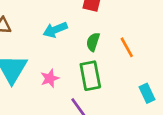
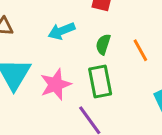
pink star: (50, 78) -> (56, 84), size x1.5

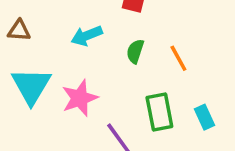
green rectangle: (100, 82) -> (159, 112), moved

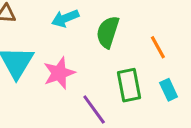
green semicircle: (135, 51) -> (108, 32), size x1.5
orange line: (178, 58) -> (158, 47), moved

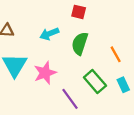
green rectangle: (129, 85) -> (95, 82), turned -30

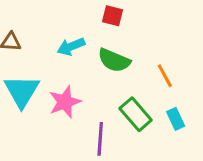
green semicircle: (80, 43) -> (114, 60), turned -85
purple line: (70, 99) -> (100, 139), turned 40

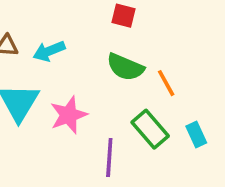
cyan arrow: (71, 47) -> (49, 51), moved
orange line: (165, 76) -> (166, 83), moved

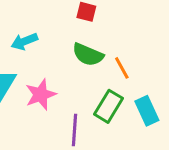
green rectangle: (150, 129) -> (109, 106), turned 72
cyan rectangle: (196, 134) -> (147, 111), size x1.4

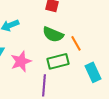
green rectangle: (109, 106) -> (58, 61), moved, turned 45

